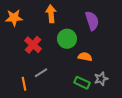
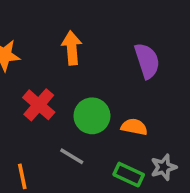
green circle: (67, 39) -> (92, 116), moved
gray line: (41, 73) -> (72, 156), moved, turned 64

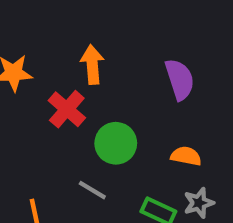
red cross: (39, 105) -> (67, 109), moved
orange semicircle: (134, 127) -> (186, 156), moved

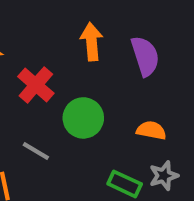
orange arrow: (92, 64) -> (92, 42), moved
gray line: (92, 190) -> (36, 151), moved

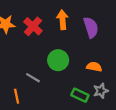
red cross: (36, 85) -> (33, 26), moved

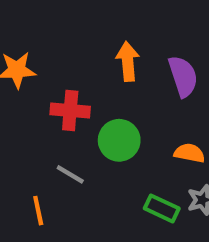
red cross: (33, 26) -> (70, 110), moved, turned -36

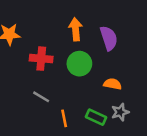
green circle: (119, 140) -> (79, 64), moved
orange line: (38, 211) -> (64, 118), moved

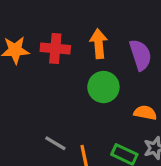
red cross: (41, 59) -> (55, 48), moved
gray line: (41, 97) -> (55, 143), moved

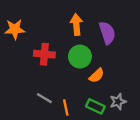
red cross: (55, 48) -> (44, 54), moved
orange semicircle: (145, 113) -> (97, 76), moved, turned 126

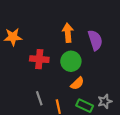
orange semicircle: (97, 76) -> (77, 83), moved
gray line: (44, 98) -> (39, 98), turned 40

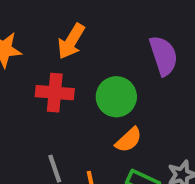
orange arrow: (68, 33) -> (71, 41), moved, turned -144

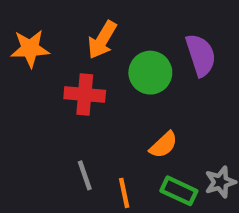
green circle: (116, 97) -> (150, 73), moved

